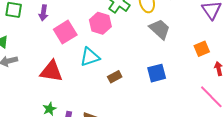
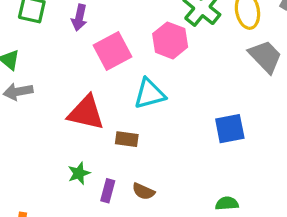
blue square: (157, 73) -> (230, 129), moved
brown rectangle: (115, 77) -> (127, 139), moved, turned 32

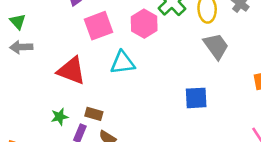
blue square: (230, 129) -> (196, 98), moved
brown rectangle: (127, 139) -> (94, 114), moved

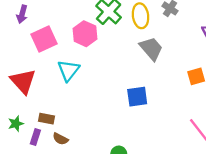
cyan triangle: (123, 63) -> (68, 70), turned -40
red triangle: (71, 71) -> (23, 81), turned 32

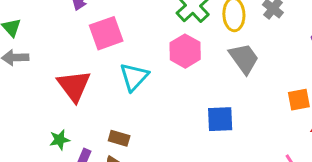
pink hexagon: (85, 34) -> (185, 51), moved
brown rectangle: (46, 119) -> (119, 138), moved

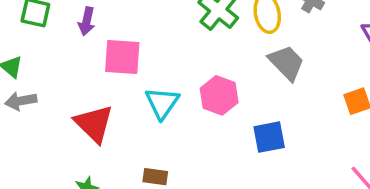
pink square: (106, 33) -> (122, 57), turned 32
pink hexagon: (185, 51) -> (219, 95), moved

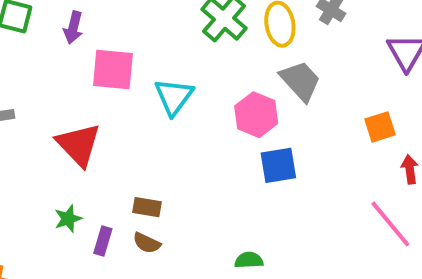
pink hexagon: (219, 95) -> (256, 115), moved
cyan triangle: (162, 103) -> (174, 97), moved

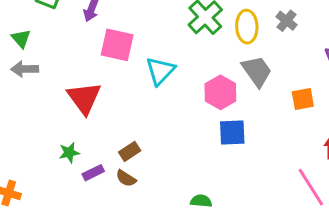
orange square: (380, 127) -> (303, 99), moved
brown rectangle: (147, 207) -> (130, 151), turned -50
purple rectangle: (103, 241) -> (93, 173), turned 40

